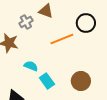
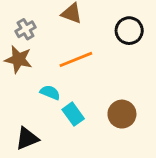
gray cross: (26, 22) -> (26, 29), moved
orange line: (62, 39) -> (76, 59), moved

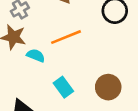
cyan semicircle: (50, 92) -> (36, 56), moved

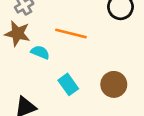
orange line: (66, 37) -> (71, 34), turned 36

